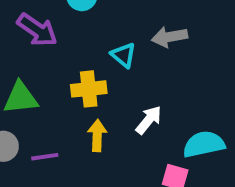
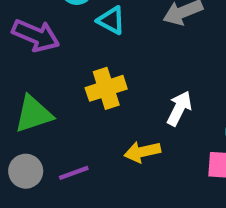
cyan triangle: (123, 55) -> (111, 20), moved
yellow arrow: (97, 135) -> (142, 152), moved, turned -92

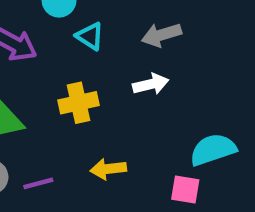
white arrow: (179, 108) -> (151, 84), moved, turned 44

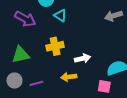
gray arrow: (161, 35) -> (113, 16), moved
white arrow: (151, 84) -> (83, 58), moved

